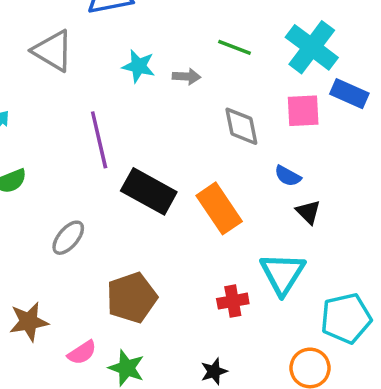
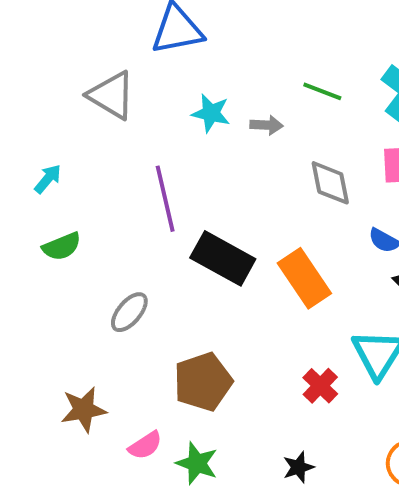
red cross: (233, 301) -> (320, 386), turned -36

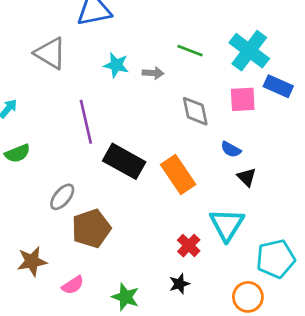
brown pentagon: (203, 382) -> (91, 228), moved
green star: (197, 463) -> (125, 297), moved
black star: (298, 467) -> (179, 284), moved

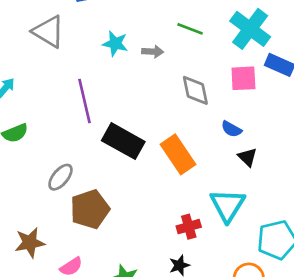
red cross: (189, 246) -> (189, 227), turned 30

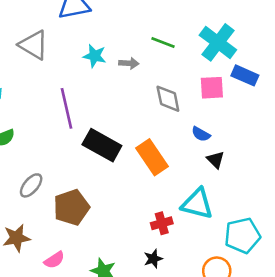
gray ellipse: (60, 177) -> (31, 185), moved
cyan triangle: (227, 205) -> (197, 204), turned -48

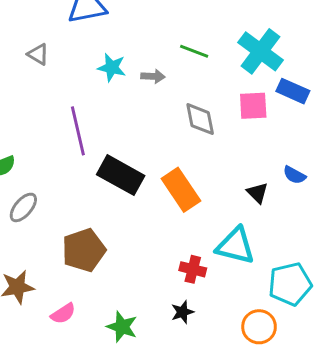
gray triangle: (34, 45) -> (38, 54), size x0.6
blue semicircle: (201, 134) -> (294, 175), moved
gray ellipse: (31, 185) -> (23, 207), moved
red cross: (162, 223) -> (193, 269), turned 30

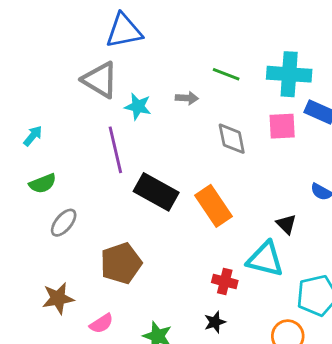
cyan cross: (261, 51) -> (289, 74), turned -33
gray triangle: (38, 54) -> (100, 80), moved, size x1.8
cyan star: (112, 68) -> (138, 106), moved
black triangle: (258, 193) -> (286, 224), moved

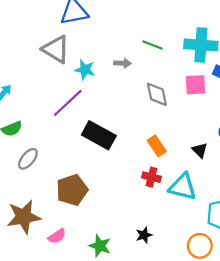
purple line: (115, 150) -> (68, 103), turned 60
orange rectangle: (213, 206) -> (157, 146), moved, size x0.7
black triangle: (286, 224) -> (200, 150), moved
red cross: (225, 282) -> (151, 177), moved
brown star: (58, 298) -> (24, 217), size x1.4

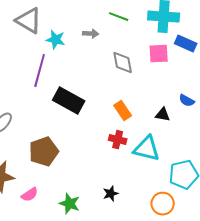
purple line: (68, 103) -> (40, 71), turned -32
black triangle: (200, 150) -> (163, 115), turned -35

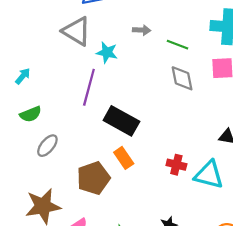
green line: (119, 17) -> (178, 45), moved
gray arrow: (91, 34) -> (142, 30), moved
orange rectangle: (123, 111) -> (124, 158), moved

